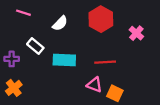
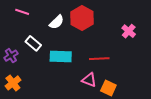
red hexagon: (101, 19) -> (82, 18), moved
purple cross: (12, 59) -> (11, 56), turned -32

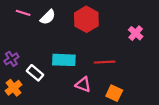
white semicircle: (57, 22) -> (48, 17), moved
white rectangle: (33, 43) -> (35, 73), moved
pink triangle: (89, 80) -> (83, 85), moved

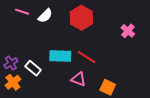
purple cross: (11, 59) -> (11, 63), moved
red line: (105, 62) -> (87, 57), moved, turned 36

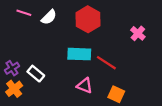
cyan rectangle: (60, 56) -> (79, 54), moved
red line: (87, 57) -> (106, 63), moved

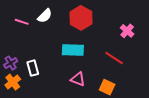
pink line: (24, 13) -> (22, 22), moved
red line: (106, 63) -> (114, 58), moved
white rectangle: (36, 74) -> (33, 68), turned 35

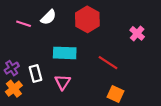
cyan rectangle: (73, 50) -> (65, 53), moved
red line: (114, 58) -> (108, 63), moved
pink triangle: (78, 79) -> (63, 82), moved, turned 42

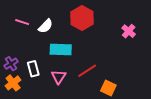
white semicircle: (48, 17) -> (45, 26), moved
red line: (108, 63) -> (87, 71), moved, turned -66

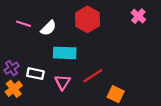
pink cross: (129, 31) -> (138, 16), moved
white rectangle: (33, 69) -> (35, 74), turned -63

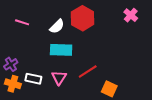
white semicircle: (48, 28) -> (57, 26), moved
white rectangle: (35, 74) -> (33, 79), moved
orange cross: (14, 89) -> (13, 84), turned -35

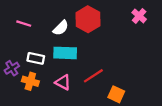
pink triangle: (59, 78) -> (63, 82), turned -35
white rectangle: (33, 79) -> (36, 58), moved
orange cross: (13, 84) -> (30, 81), moved

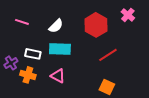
red hexagon: (88, 19) -> (96, 25), moved
red line: (93, 76) -> (108, 55), moved

